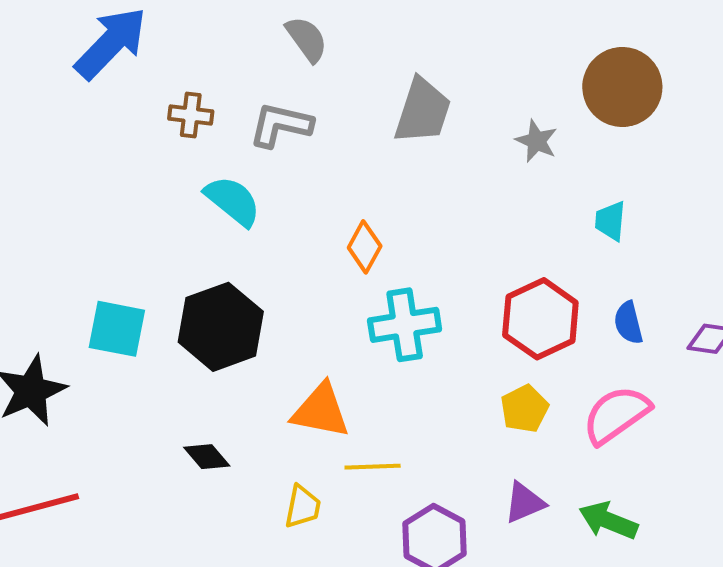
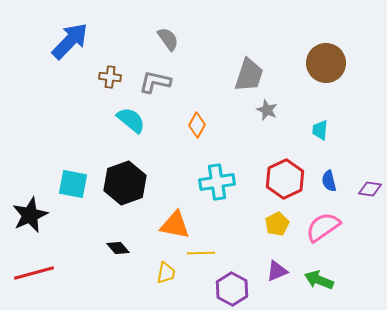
gray trapezoid: (423, 111) -> (249, 75), moved
gray star: (536, 141) -> (267, 110), moved
orange diamond: (365, 247) -> (197, 125), moved

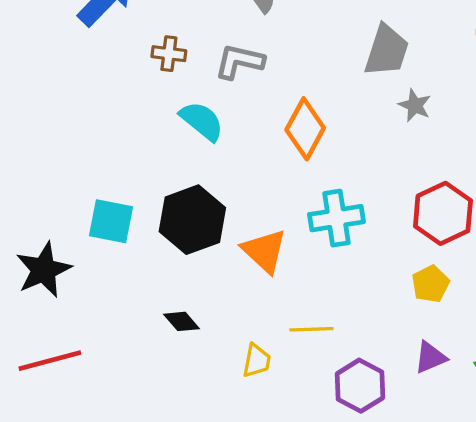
orange diamond: (197, 125) -> (305, 129), size x1.5
orange triangle: (175, 225) -> (264, 251), moved, turned 32

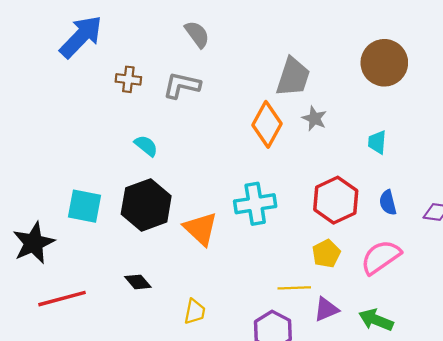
cyan semicircle: (202, 121) -> (146, 146), moved, size x0.7
orange diamond: (305, 129) -> (267, 124), moved
yellow line: (311, 329) -> (294, 288), moved
red line: (50, 361) -> (62, 299), moved

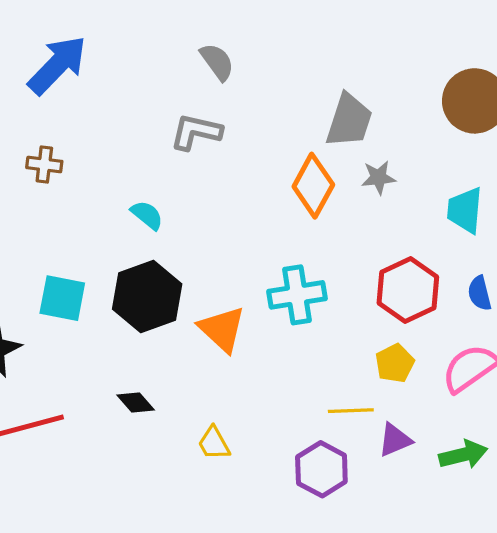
brown cross: (128, 79) -> (44, 164), moved
gray star: (314, 118) -> (378, 178), turned -30
cyan trapezoid: (377, 142) -> (465, 210), size x1.4
yellow trapezoid: (195, 312) -> (214, 443), turned 140
green arrow: (376, 320) -> (463, 455), turned 144

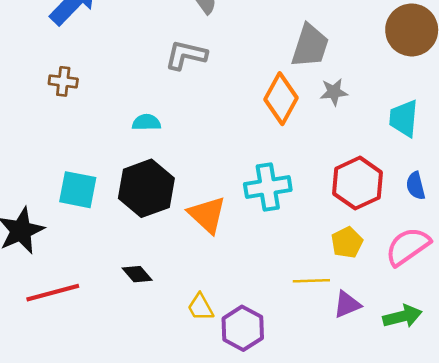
cyan semicircle: (147, 215) -> (146, 122), turned -40
purple hexagon: (321, 469) -> (243, 328), moved

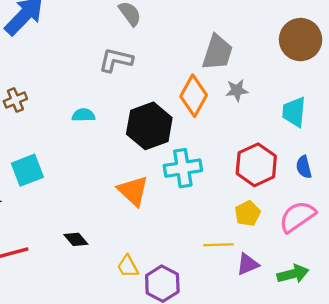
brown cross: (63, 81) -> (15, 100), moved, turned -30
black hexagon: (146, 188) -> (149, 126), moved
cyan square: (78, 190) -> (27, 170), turned -32

